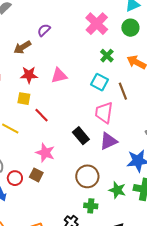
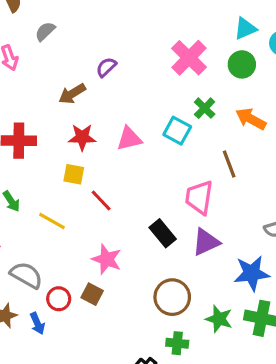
cyan square: (100, 82) -> (177, 131), moved

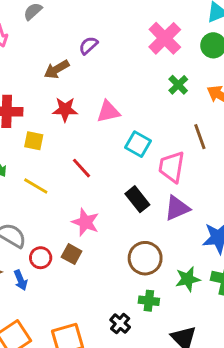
cyan square: (177, 131) -> (138, 144), moved
yellow square: (74, 174) -> (34, 141), moved
green star: (219, 319) -> (188, 279), turned -30

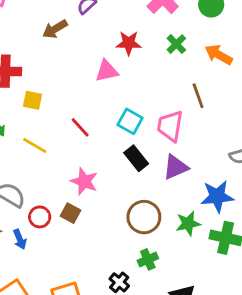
red star: (65, 110) -> (129, 43), moved
cyan square: (138, 144) -> (130, 121), moved
green star: (188, 279) -> (188, 223), moved
green cross: (149, 301) -> (148, 259), turned -30

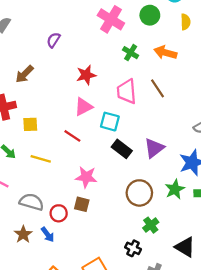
brown arrow: (55, 29) -> (24, 74), moved
red star: (129, 43) -> (86, 75), moved
pink triangle: (107, 71) -> (83, 107), moved
pink trapezoid: (170, 126) -> (127, 91), moved

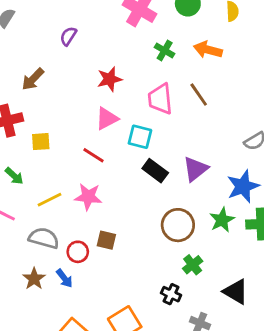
yellow line: (41, 159) -> (50, 200), moved, turned -42
pink star: (86, 177) -> (88, 197), moved

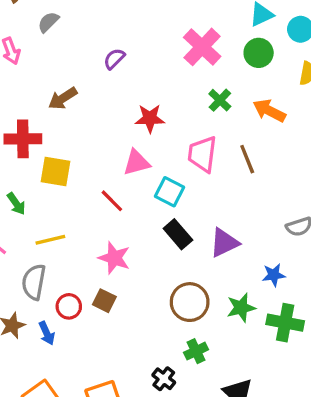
yellow square: (41, 142) -> (56, 171), size x1.4
blue star: (243, 186) -> (274, 275), size x0.6
pink star: (88, 197) -> (114, 258), moved
gray semicircle: (44, 238) -> (34, 282), turned -108

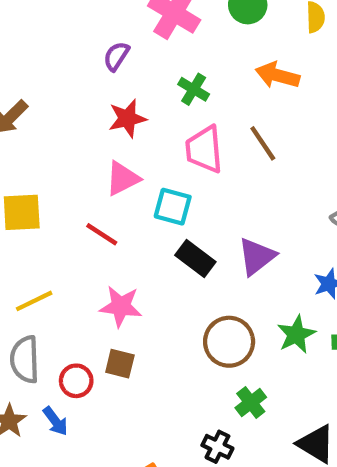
purple semicircle: (114, 59) -> (116, 56), moved
green cross: (220, 100) -> (194, 89), moved

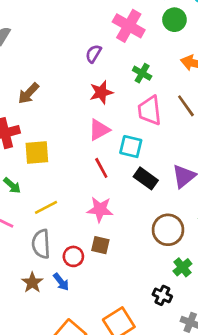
red line: (102, 234) -> (101, 168), moved, turned 30

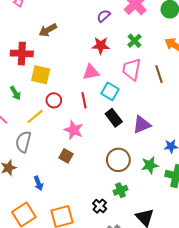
yellow line: (46, 207) -> (35, 116), turned -30
red circle: (73, 256) -> (54, 100), moved
blue arrow: (61, 282) -> (38, 183), moved

